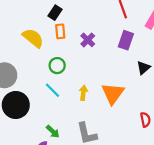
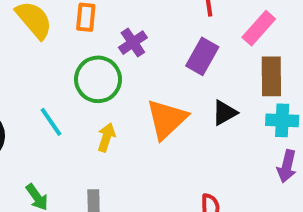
green circle: (57, 66) -> (98, 79), moved, size x1.5
orange triangle: (113, 93) -> (167, 119), moved

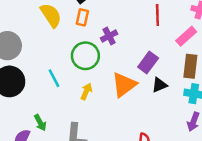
purple rectangle: (202, 56) -> (148, 62), moved

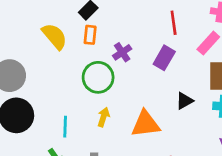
purple rectangle: (148, 62) -> (164, 58), moved
cyan line: (54, 78) -> (65, 127), moved, turned 36
orange triangle: (124, 85) -> (146, 124), moved, turned 36

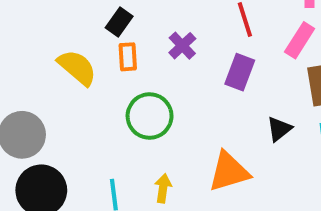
purple cross: (122, 52) -> (182, 46), moved
yellow arrow: (104, 117) -> (163, 188), moved

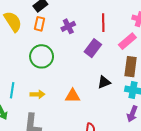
orange triangle: (229, 172) -> (73, 96), size x0.7
yellow arrow: (163, 188) -> (37, 94), turned 64

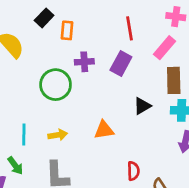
orange rectangle: (40, 24) -> (67, 30), moved
purple cross: (68, 26) -> (84, 62), moved, turned 32

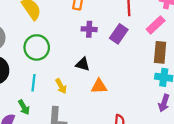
green circle: (56, 85) -> (37, 47), moved
black triangle: (142, 106) -> (83, 64), moved, turned 40
yellow arrow: (58, 135) -> (61, 86), turned 64

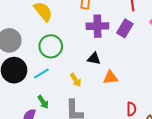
purple cross: (89, 29) -> (97, 26), size x1.5
cyan line: (34, 83) -> (41, 73), moved, turned 56

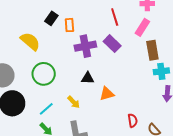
purple rectangle: (125, 28) -> (112, 44), turned -66
cyan line: (41, 73) -> (46, 109), moved

